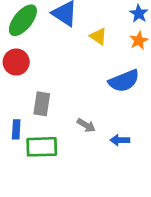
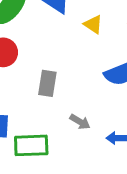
gray rectangle: (42, 104) -> (47, 83), moved

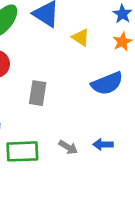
gray arrow: (80, 122) -> (68, 147), moved

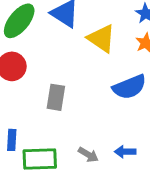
yellow triangle: (81, 37) -> (102, 38), size x1.5

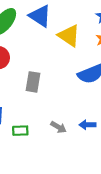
green rectangle: (40, 159) -> (20, 131), size x0.6

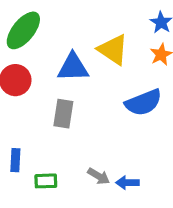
blue triangle: (40, 16) -> (73, 67), moved, turned -35
blue arrow: (87, 125) -> (127, 183), moved

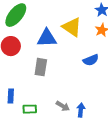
blue semicircle: (143, 102) -> (91, 60), size x0.7
blue arrow: (127, 183) -> (81, 110), turned 96

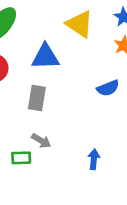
yellow triangle: (72, 27) -> (80, 24), moved
gray arrow: (63, 106) -> (41, 141), moved

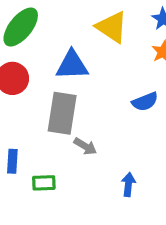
gray rectangle: (37, 98) -> (62, 113), size x1.4
gray arrow: (41, 141) -> (85, 146), moved

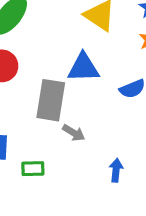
blue triangle: (72, 65) -> (83, 68), moved

